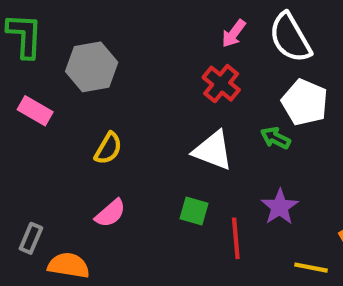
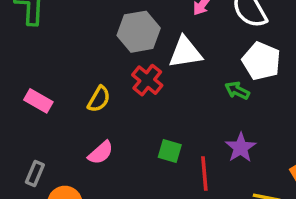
gray hexagon: (92, 67) -> (139, 32), moved
red cross: (221, 84) -> (147, 80), moved
pink rectangle: (35, 111) -> (38, 101), moved
white triangle: (213, 150) -> (185, 52), moved, turned -30

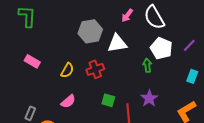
red cross: (147, 80) -> (95, 69), moved, turned 30
green arrow: (237, 90) -> (147, 65), turned 56
pink rectangle: (38, 101) -> (32, 61), moved

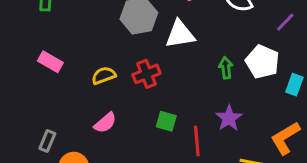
purple line: (189, 45) -> (285, 22), moved
white pentagon: (161, 48) -> (262, 62), moved
yellow semicircle: (67, 70) -> (104, 75), turned -140

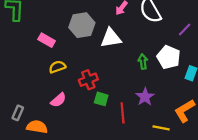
pink rectangle: (50, 62) -> (47, 40), moved
red cross: (146, 74) -> (88, 80), moved

